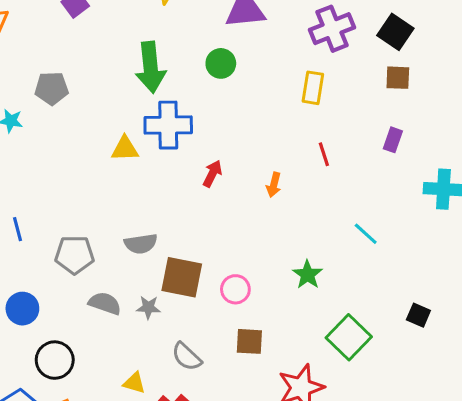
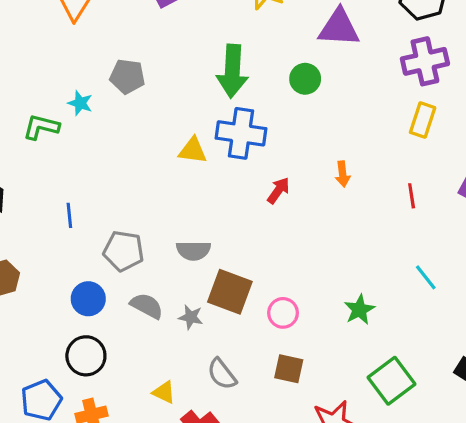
yellow rectangle: (313, 88) -> (423, 120), moved
red line: (324, 154) -> (412, 196), moved
orange arrow: (274, 185) -> (343, 174), moved, turned -30
blue circle: (22, 309) -> (88, 299), moved

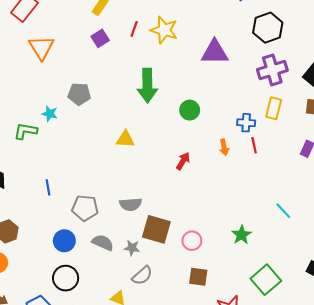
green circle: (305, 79) -> (190, 110), moved
blue cross: (241, 133) -> (246, 123), moved, size x0.6
red line: (412, 196) -> (254, 145), moved
gray semicircle: (222, 374) -> (142, 276), moved, turned -90

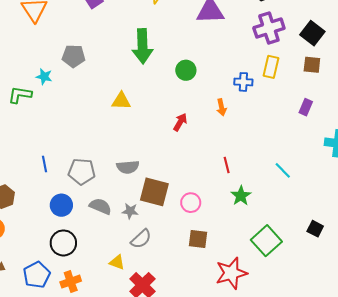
red line: (254, 145) -> (227, 165), moved
blue line: (48, 187) -> (45, 164), moved

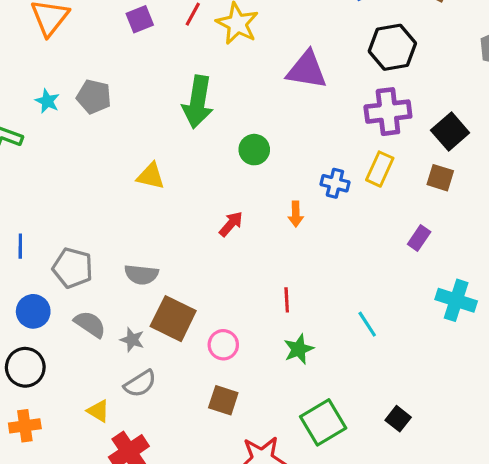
cyan star: (44, 77) -> (47, 101), moved

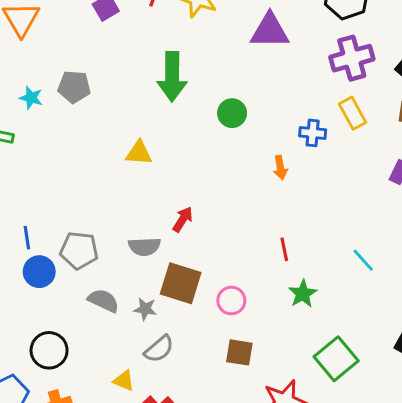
yellow rectangle: (380, 169) -> (352, 113), turned -44
red arrow: (231, 224) -> (183, 219), moved
blue circle: (33, 311) -> (39, 272), moved

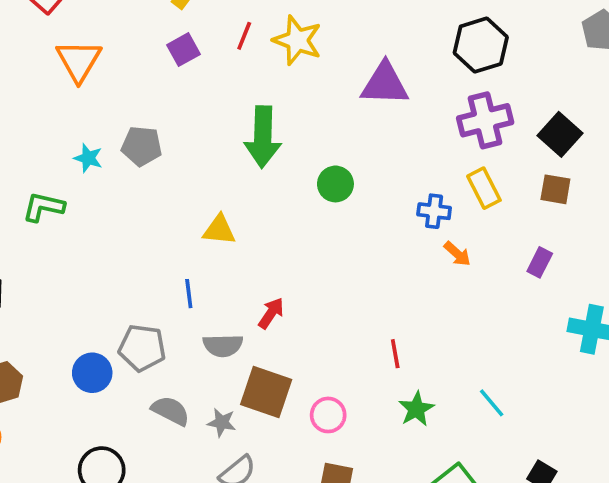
orange arrow: (280, 168) -> (457, 254), moved, turned -40
blue line: (27, 238) -> (189, 294), moved
cyan line: (363, 260) -> (492, 403), moved

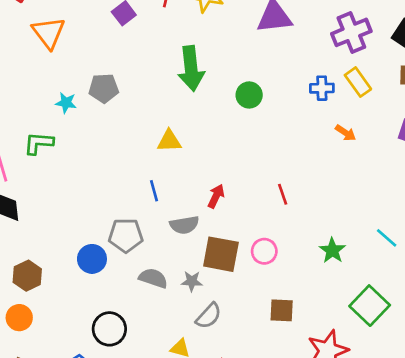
blue cross: (434, 211) -> (322, 88), moved
red line: (395, 354) -> (283, 194), moved
pink circle: (328, 415) -> (264, 251), moved

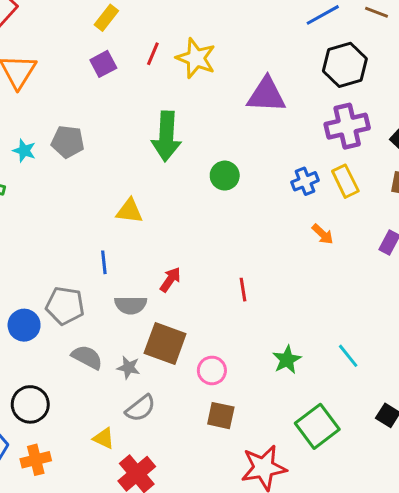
blue cross: (322, 88) -> (305, 181), turned -30
pink circle: (264, 251) -> (212, 370), moved

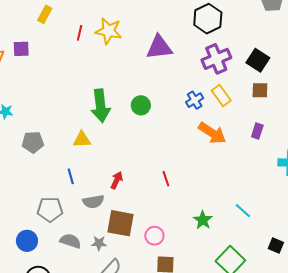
purple square: (103, 64) -> (21, 49), moved, turned 36
green arrow: (166, 136) -> (101, 106), moved
gray pentagon: (68, 142) -> (33, 142), moved
orange arrow: (323, 234) -> (212, 133), size x1.8
blue circle: (24, 325) -> (27, 241), moved

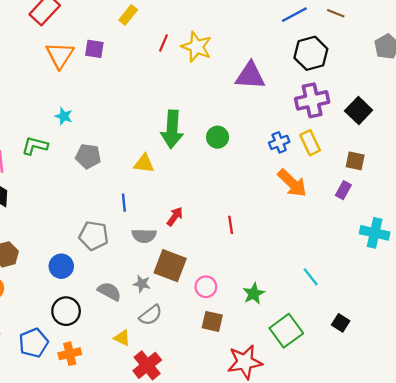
brown square: (260, 90) -> (355, 161), moved
green star: (203, 220) -> (254, 294), moved
gray semicircle: (70, 241) -> (109, 291), moved

